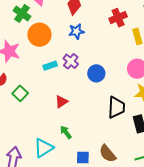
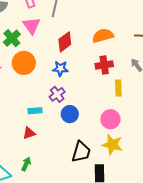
purple cross: (71, 61) -> (57, 94), moved
cyan rectangle: (50, 66) -> (35, 111), moved
green arrow: (66, 132) -> (26, 164), turned 48

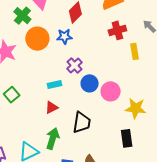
blue star: (60, 69) -> (64, 37), moved
pink circle: (110, 119) -> (111, 91), moved
black trapezoid: (81, 152) -> (82, 122), moved
green arrow: (26, 164) -> (53, 139), size x1.5

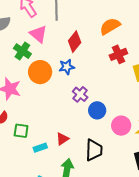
cyan rectangle: (55, 85) -> (40, 148), moved
pink circle: (111, 91) -> (121, 126), moved
green square: (12, 95) -> (21, 131), turned -35

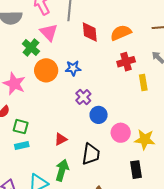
red diamond: (75, 42) -> (90, 32), moved, turned -50
cyan rectangle: (40, 148) -> (22, 146), moved

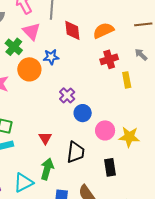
blue star: (73, 68) -> (51, 57), moved
red triangle: (61, 139) -> (45, 138), turned -32
black rectangle: (136, 170) -> (110, 167), moved

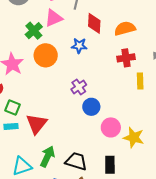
pink triangle: (31, 31) -> (54, 18), turned 42
blue star: (51, 57) -> (79, 46), moved
red triangle: (45, 138) -> (37, 124), moved, size x1.6
black trapezoid: (76, 152) -> (76, 161), moved, turned -90

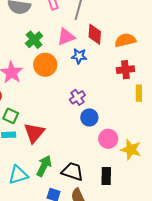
pink triangle: (54, 18) -> (66, 37), moved

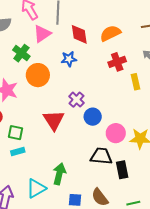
pink triangle: (66, 37) -> (42, 34), moved
red triangle: (34, 133) -> (54, 120), moved
black trapezoid: (73, 171) -> (101, 156), moved

